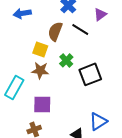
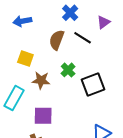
yellow square: (40, 49) -> (25, 59), moved

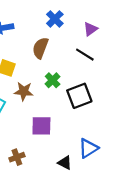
black line: (83, 38) -> (85, 55), moved
purple square: (43, 116) -> (41, 126), moved

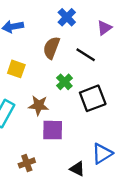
black line: (85, 55) -> (86, 55), moved
brown star: (24, 91) -> (39, 105), moved

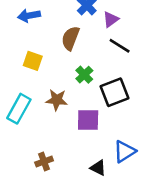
purple triangle: (104, 28) -> (111, 19), moved
black line: (86, 55) -> (120, 46), moved
purple square: (53, 130) -> (88, 120), moved

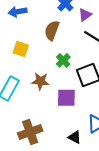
brown cross: (44, 161) -> (30, 132), size x1.6

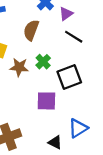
brown star: (40, 81) -> (19, 67), moved

